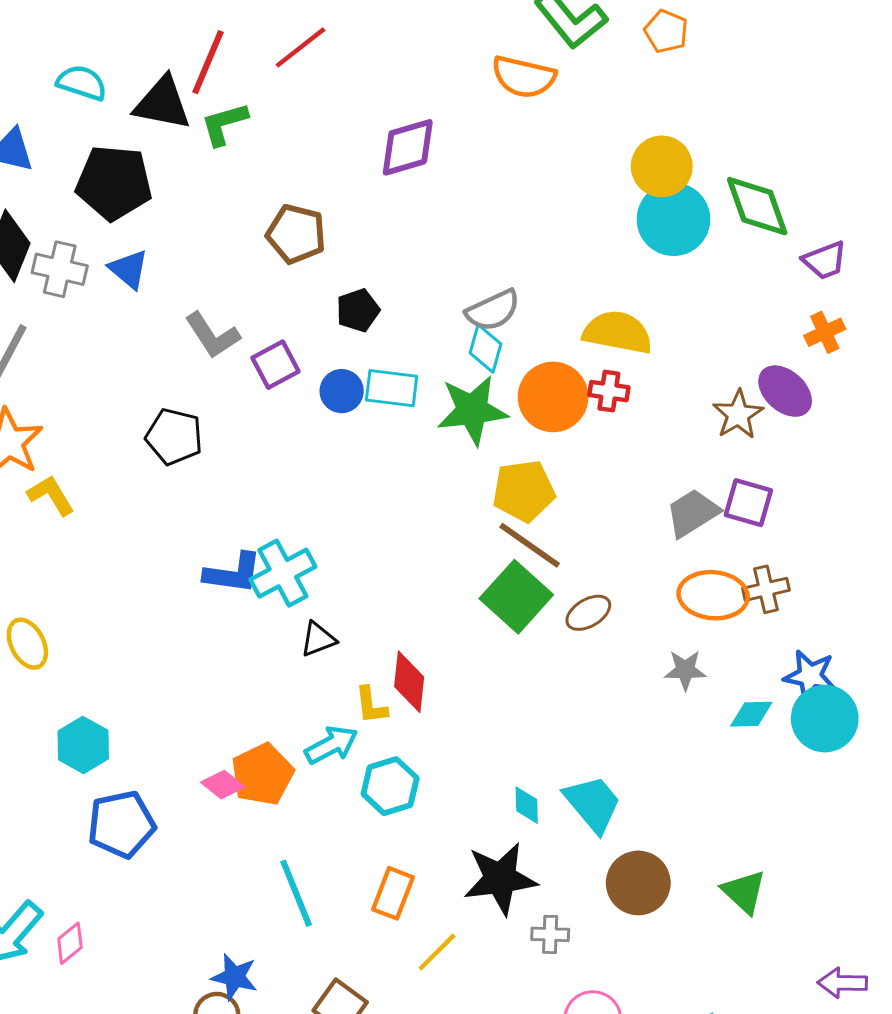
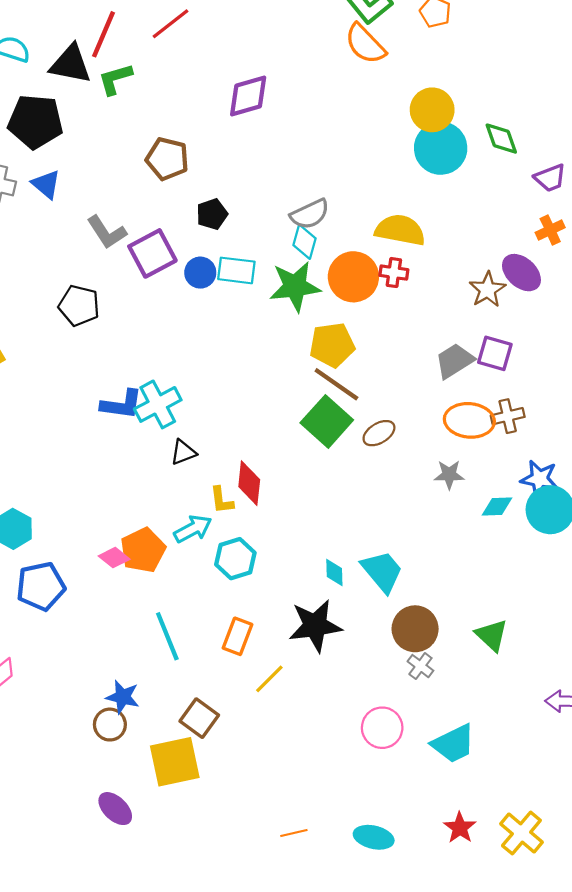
orange semicircle: (524, 77) -> (365, 44), moved, turned 33
green diamond: (757, 206) -> (501, 139), size x0.7
purple square: (276, 365) -> (152, 253), size x1.4
gray cross: (550, 934) -> (420, 666), moved, turned 35

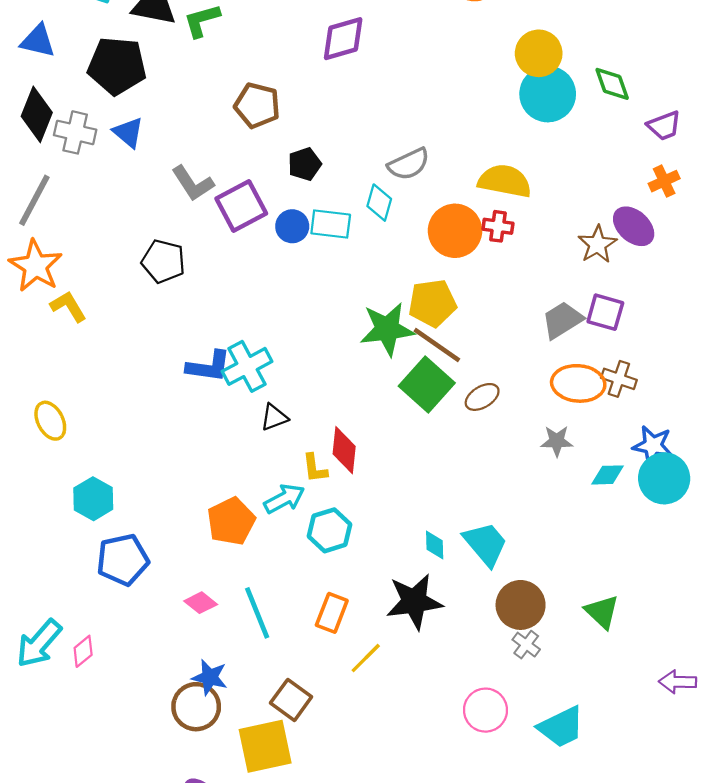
cyan diamond: (305, 242) -> (379, 203), moved
green star: (295, 286) -> (387, 329), moved
brown cross: (508, 416) -> (619, 379), turned 32
pink diamond: (114, 558) -> (201, 603), moved
brown circle: (110, 725) -> (196, 707), size x1.4

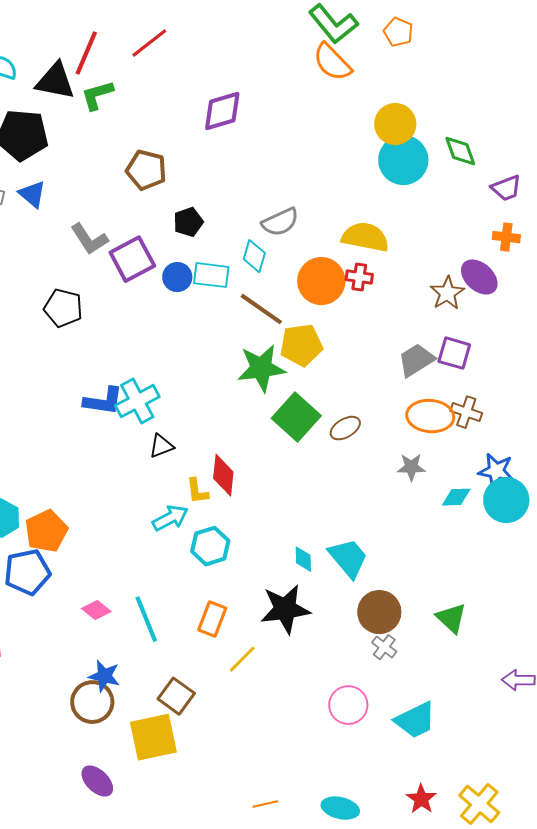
orange cross: (664, 181) -> (506, 237), turned 32
brown line: (437, 345) -> (261, 309), moved
orange pentagon: (231, 521) -> (46, 531), moved

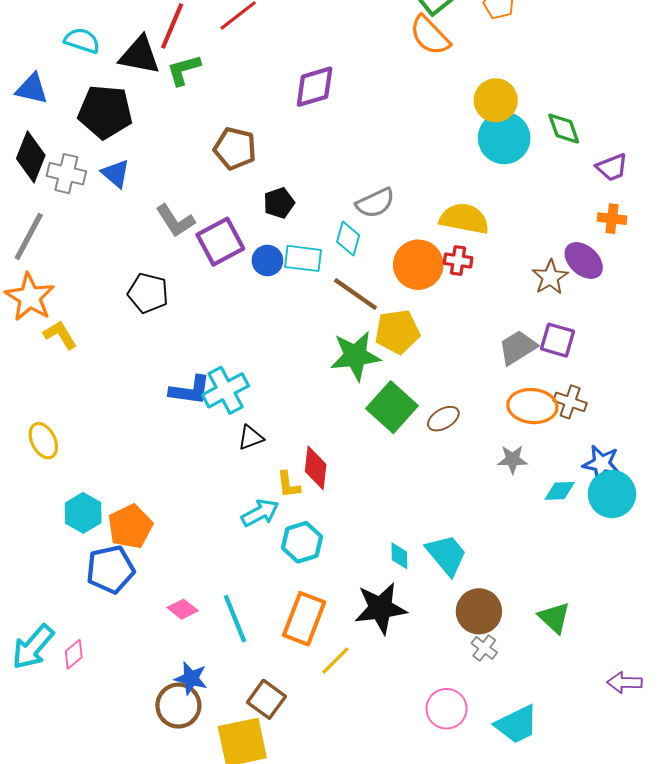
orange rectangle: (212, 619) -> (304, 619), size x1.4

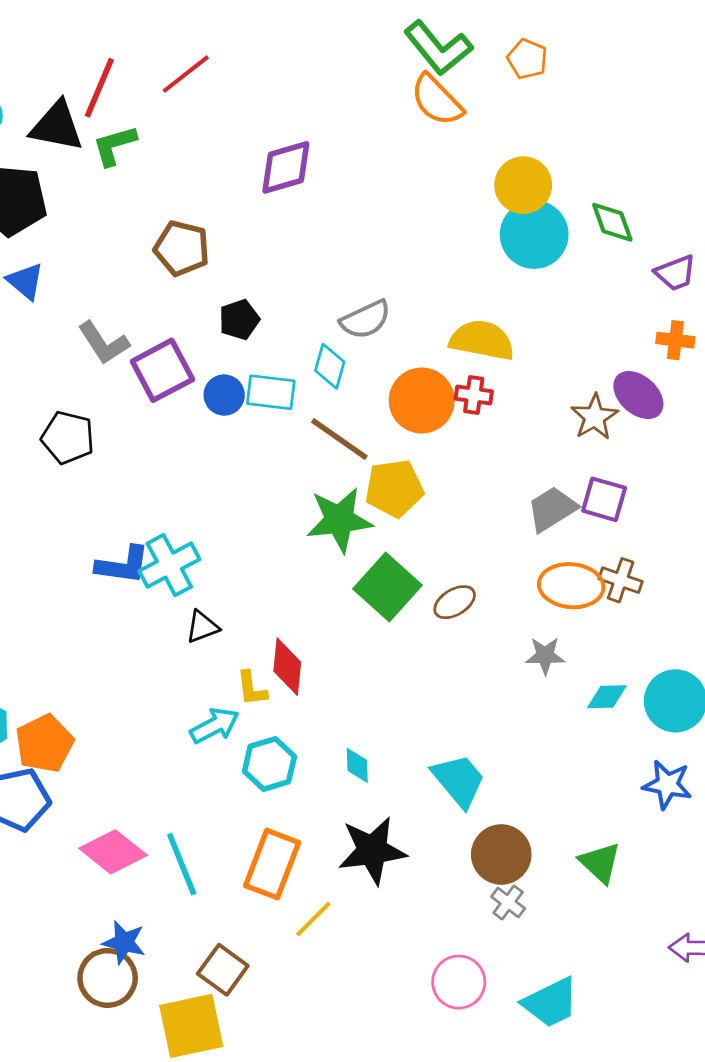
blue star: (601, 464) -> (667, 785), moved
cyan diamond: (399, 556) -> (357, 765), moved
pink diamond: (183, 609) -> (113, 852), size x1.6

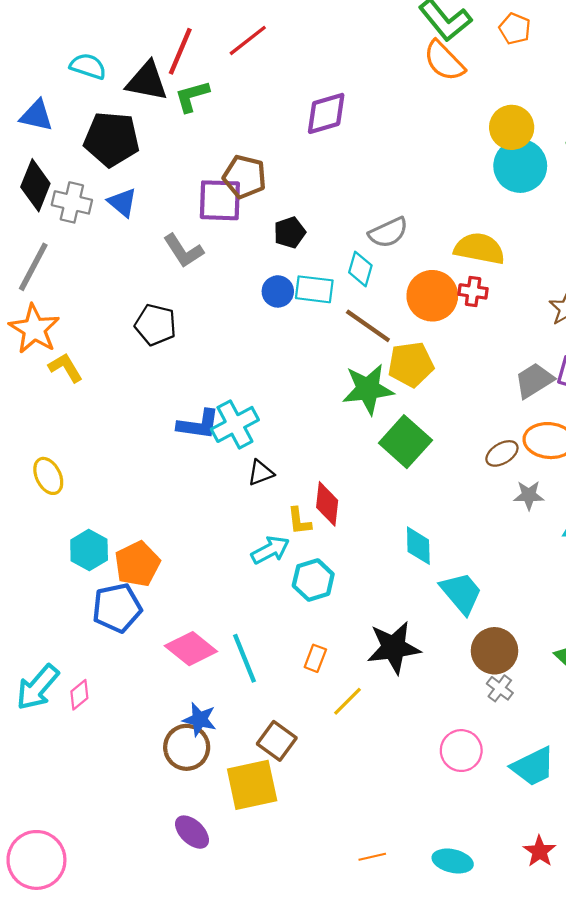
purple square: (162, 370) -> (220, 200), moved, turned 30
brown ellipse: (455, 602) -> (502, 453), moved
cyan diamond: (357, 765) -> (418, 546), moved, size x1.4
orange rectangle: (272, 864) -> (315, 658), size x0.5

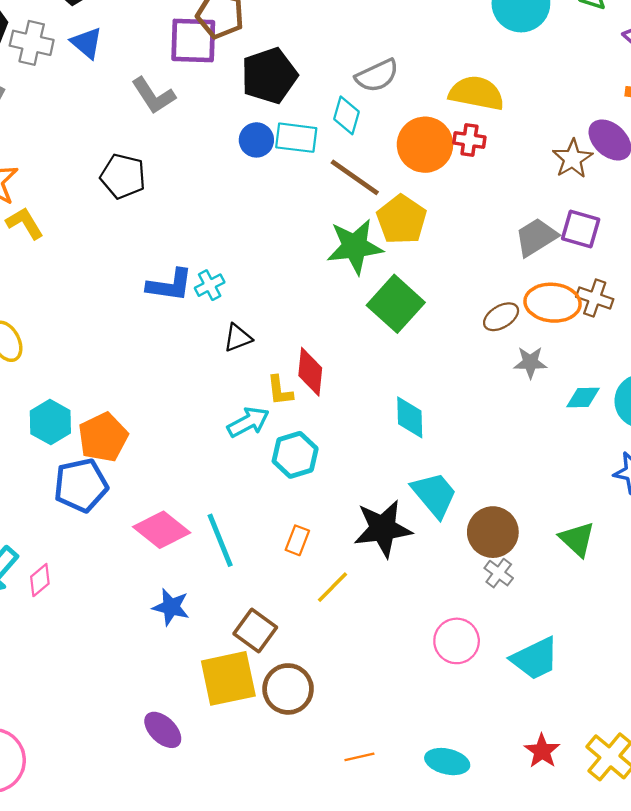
black pentagon: (290, 232) -> (269, 76), size x1.6
yellow pentagon: (411, 364) -> (402, 220), turned -30
cyan cross: (235, 424) -> (210, 285), size x0.6
cyan trapezoid: (461, 593) -> (434, 495), moved
brown circle: (187, 747) -> (288, 689), moved

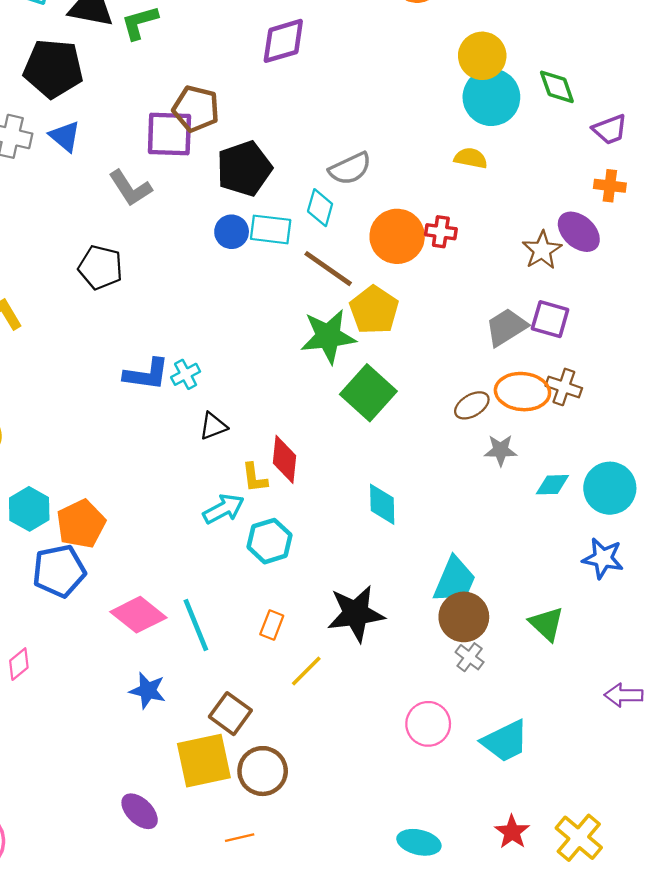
yellow semicircle: (476, 93) -> (471, 158), moved, size x0.6
cyan trapezoid: (434, 495) -> (455, 580), moved, turned 63
orange line: (359, 757) -> (240, 838), moved

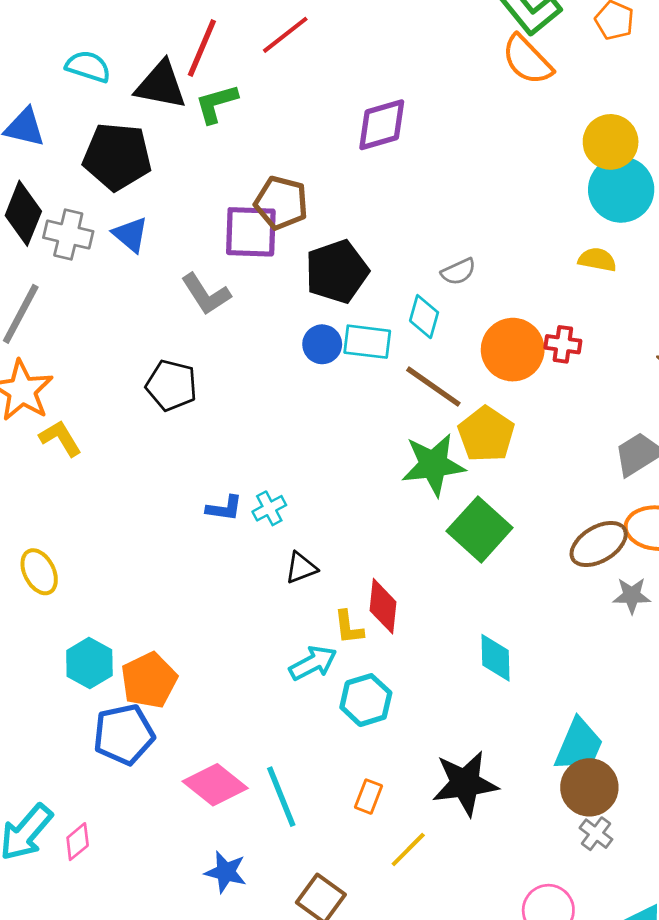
gray semicircle: (350, 169) -> (458, 272), size x0.7
blue L-shape: (146, 374) -> (224, 508), size x0.7
brown ellipse: (472, 405) -> (599, 544), size x1.4

